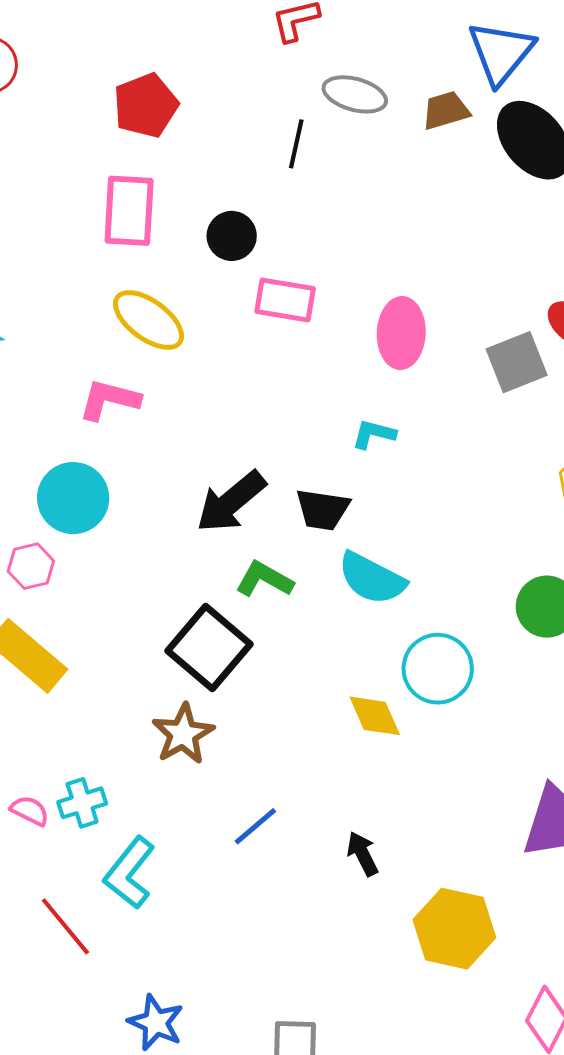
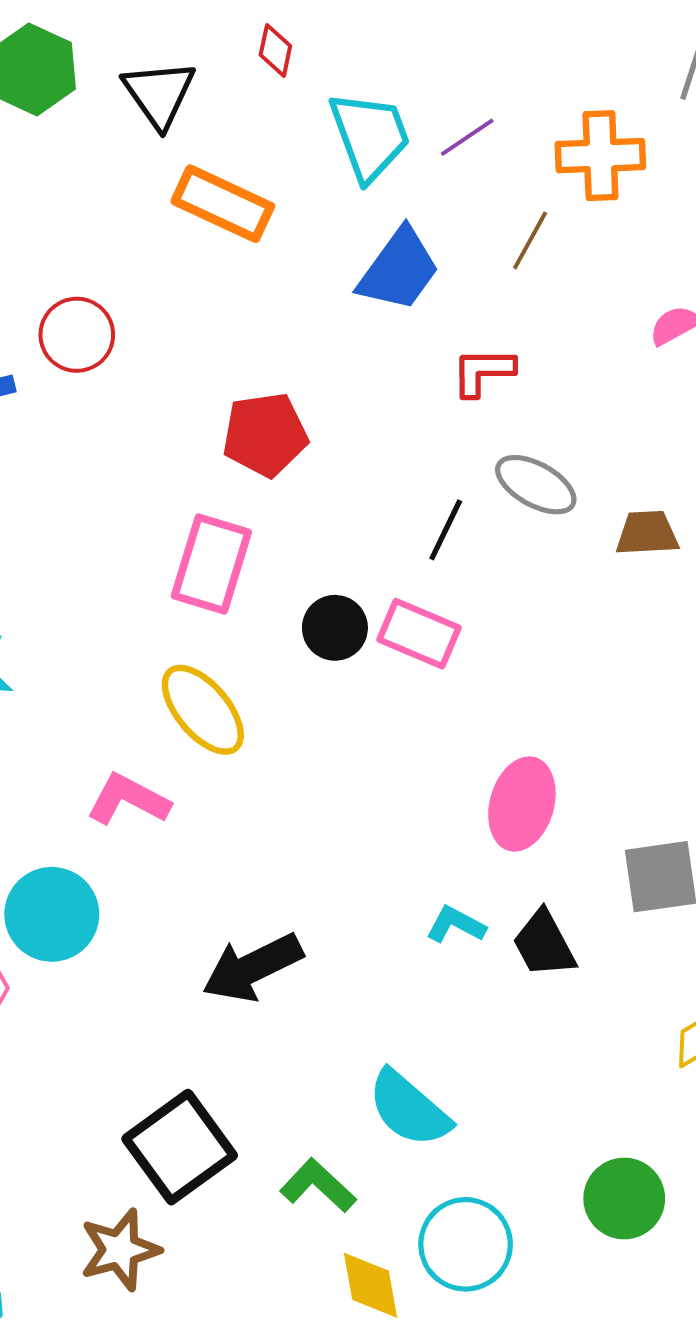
pink rectangle: (285, 300) -> (419, 634), moved
black trapezoid: (323, 510) -> (544, 944), moved, turned 40
green L-shape: (264, 579) -> (318, 1186), moved

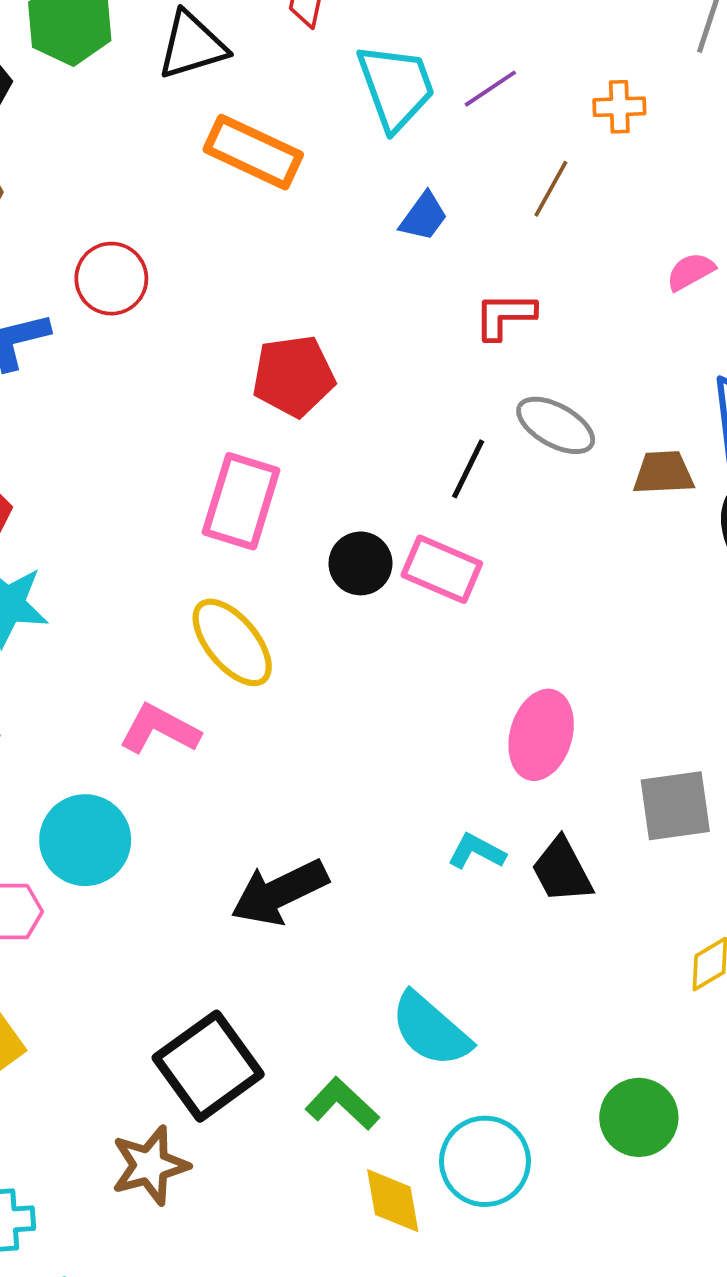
black triangle: (159, 94) -> (192, 45), turned 48
orange cross: (600, 156) -> (619, 107), size x0.6
blue trapezoid: (399, 270) -> (424, 217), size x0.6

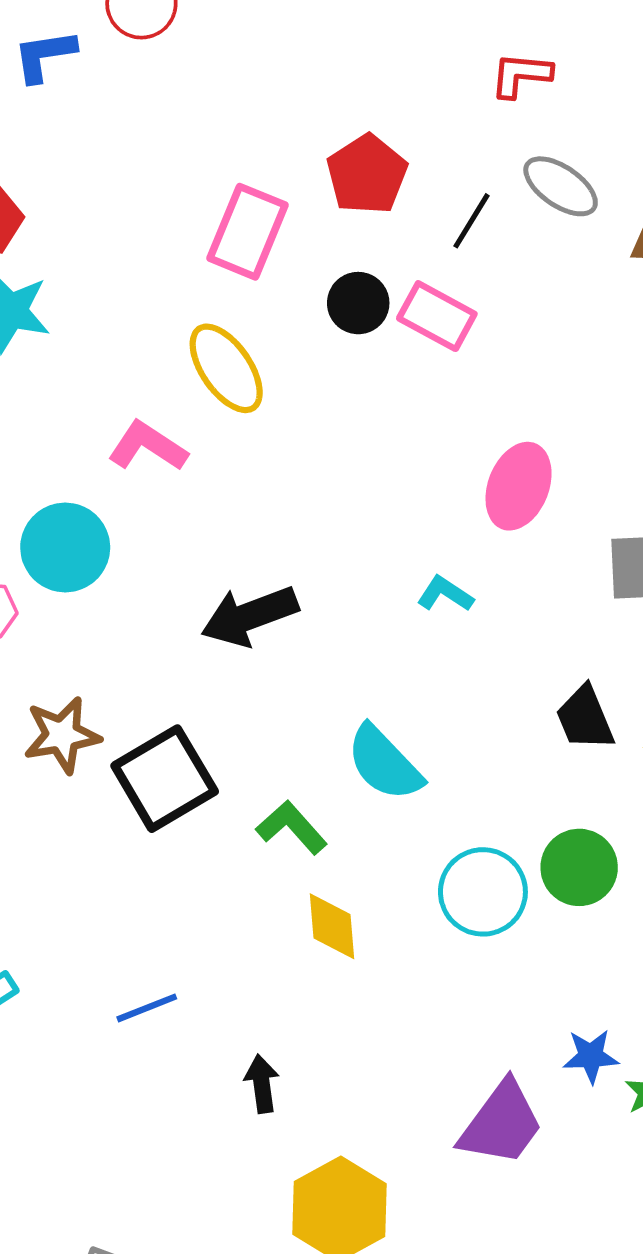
red pentagon: (293, 376) -> (367, 174), moved, turned -30
black trapezoid: (562, 870) -> (585, 718), moved
cyan circle: (485, 1161) -> (483, 892), moved
brown star: (150, 1165) -> (62, 735), moved

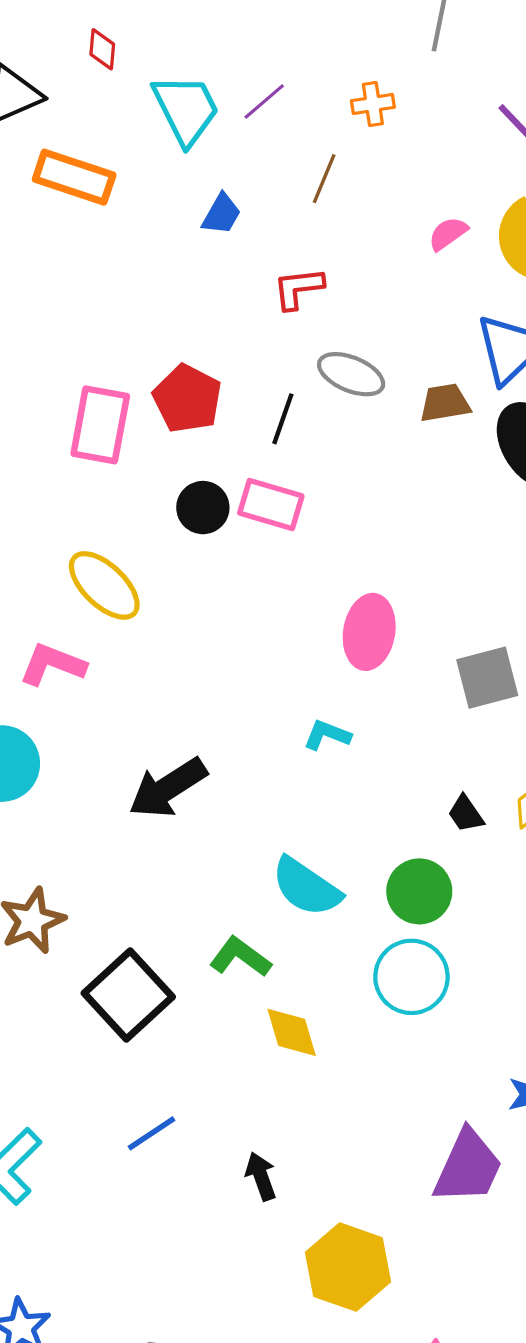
pink rectangle: (248, 232) -> (100, 425), moved
black trapezoid: (585, 718) -> (466, 814), size x0.7
black square: (165, 779) -> (128, 995), moved
green circle: (579, 867) -> (419, 891), moved

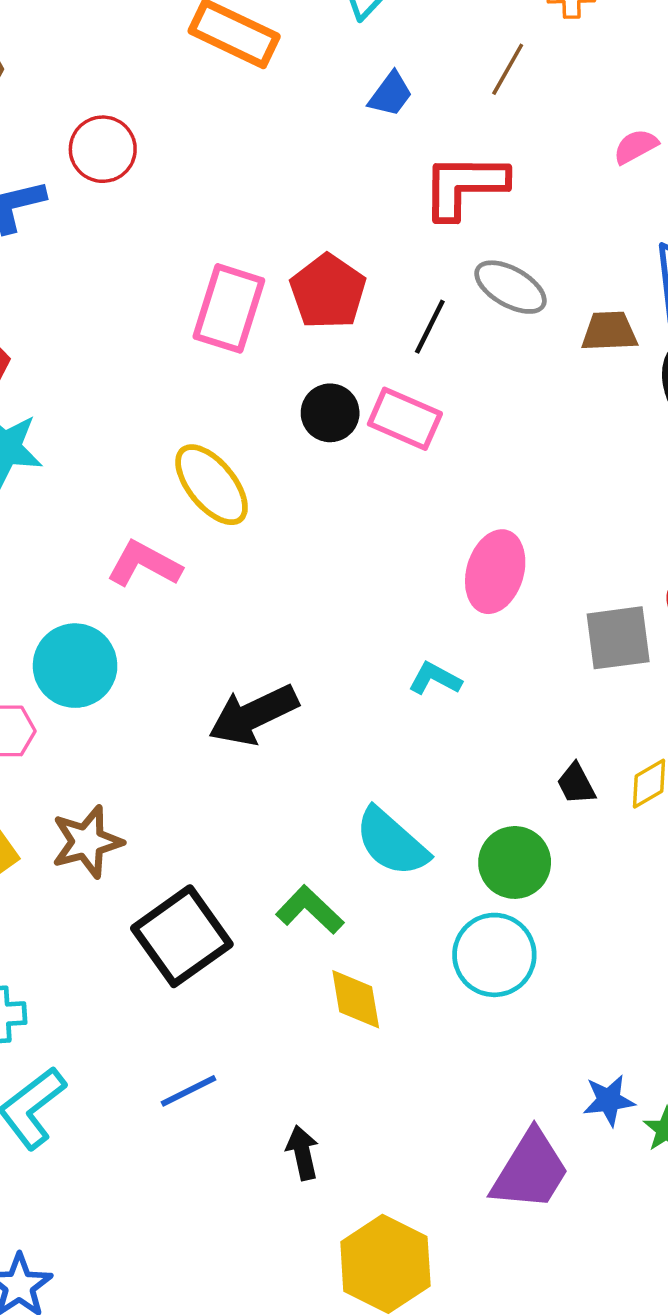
red L-shape: (298, 288) -> (464, 186), size x1.5

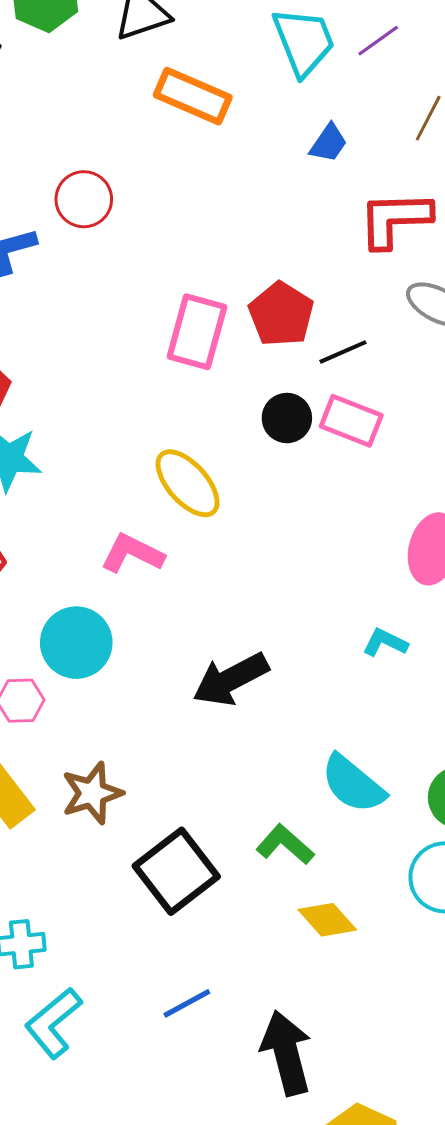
black line: (430, 327) -> (343, 352), moved, turned 42
yellow diamond: (356, 999) -> (327, 920), turned -30
black arrow: (302, 1153) -> (286, 1053), size x1.8

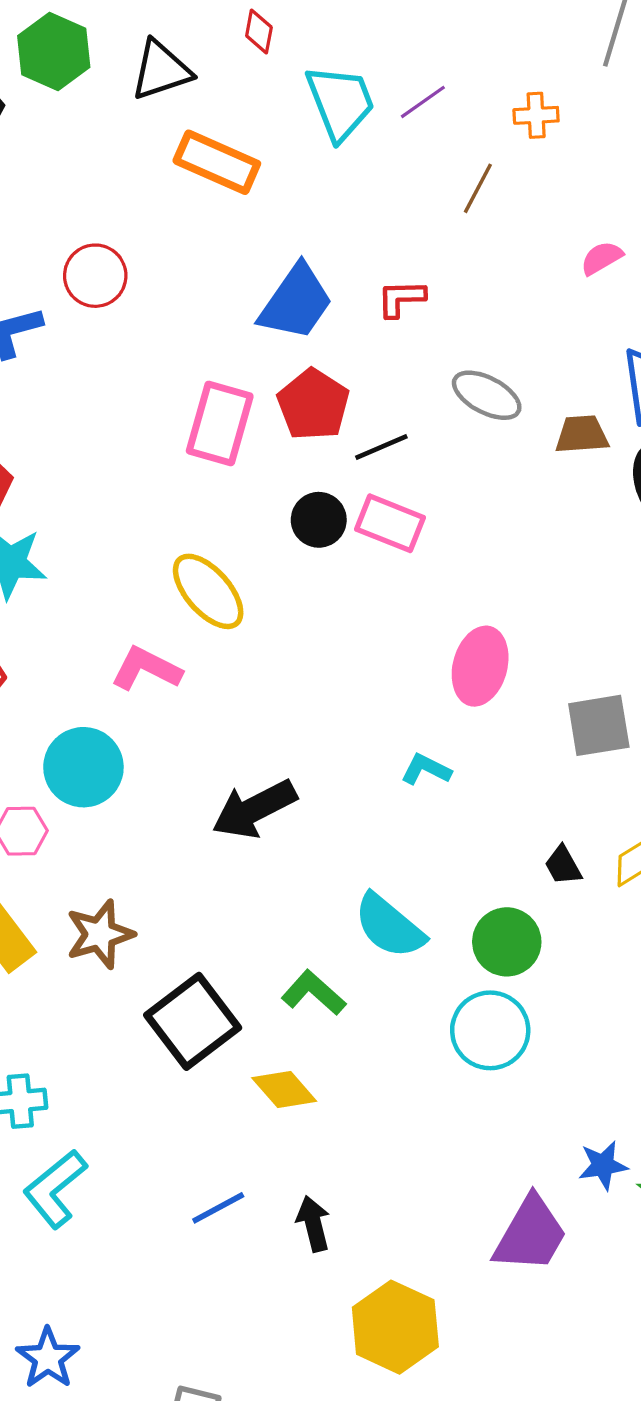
blue trapezoid: (329, 143) -> (296, 302), moved, size x1.8
red L-shape: (395, 219) -> (401, 298), moved, size x0.6
yellow diamond: (327, 920) -> (284, 1089), moved
blue line: (187, 1003) -> (218, 1208), moved
black arrow: (286, 1053) -> (313, 1224), size x0.6

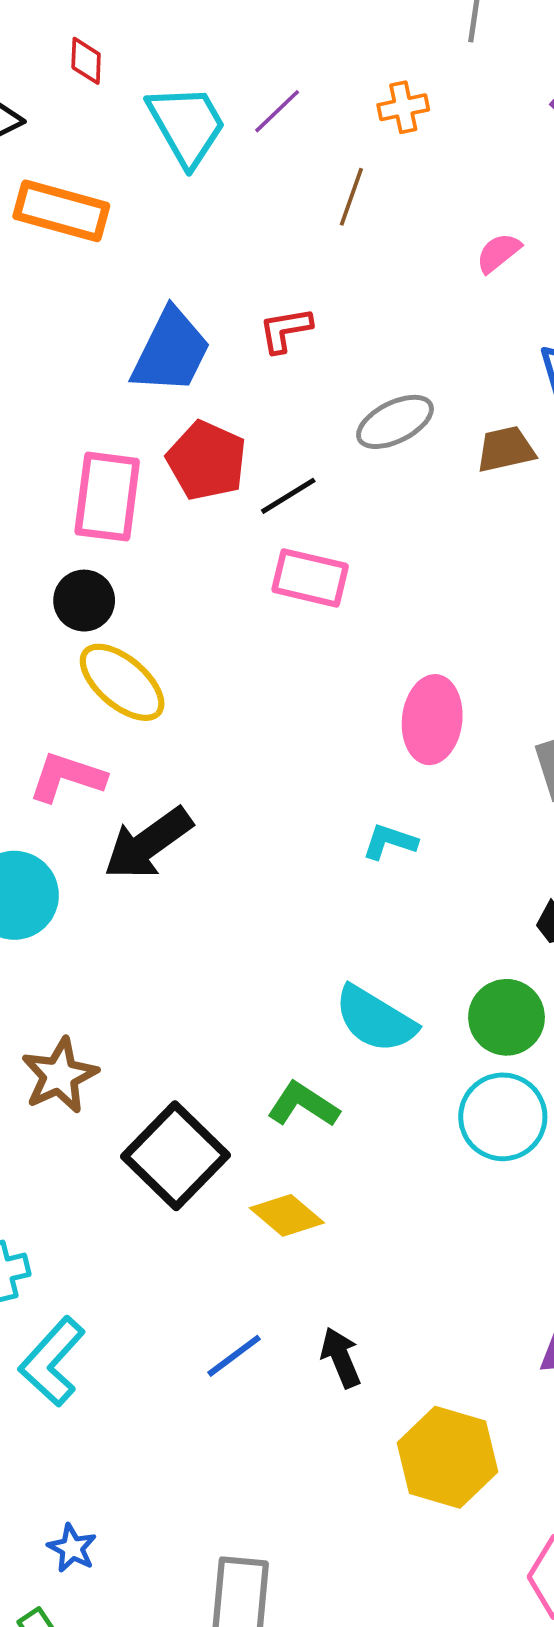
gray ellipse: (487, 395) -> (395, 422), turned -46
black circle: (319, 520) -> (84, 601), moved
black arrow: (254, 809) -> (148, 843), moved
blue star: (48, 1358) -> (72, 1548), size x0.7

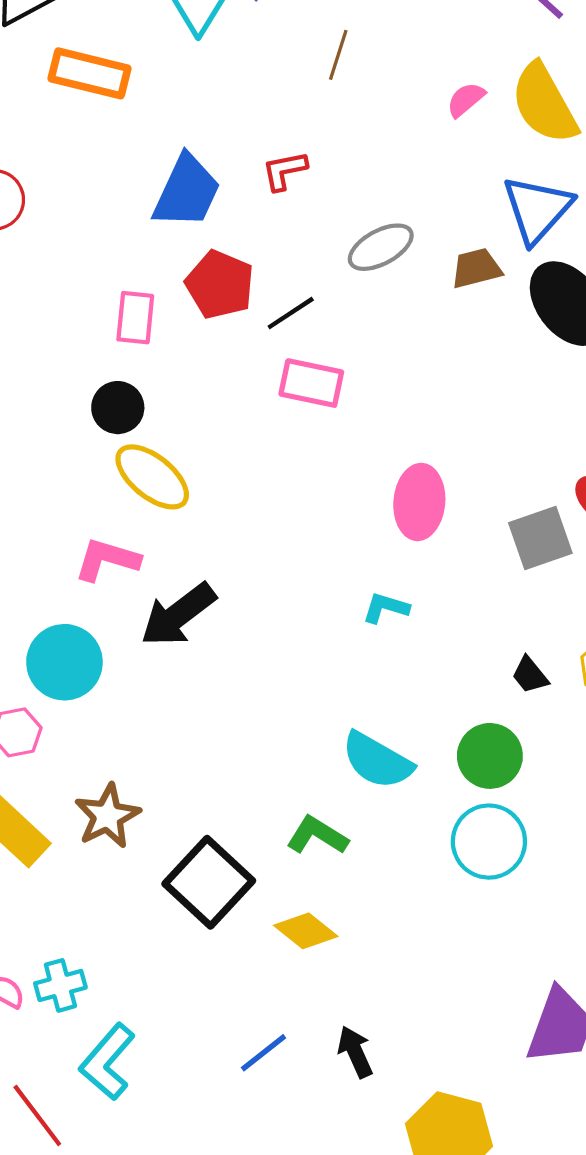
pink rectangle: (107, 497) -> (135, 318), size x0.7

